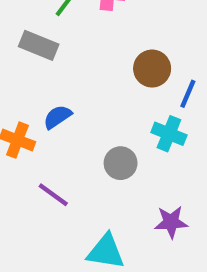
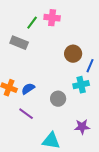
blue semicircle: (57, 117) -> (28, 89), moved
cyan cross: (169, 134) -> (81, 85), turned -35

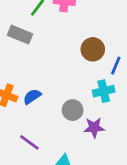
purple line: (26, 114) -> (29, 142), moved
purple star: (82, 127) -> (94, 128), moved

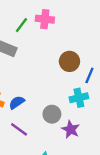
purple star: (94, 128) -> (71, 129), turned 30
purple line: (29, 142) -> (19, 129), moved

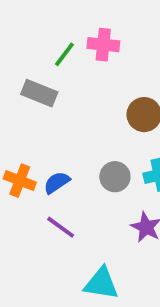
gray circle: (52, 114) -> (115, 177), moved

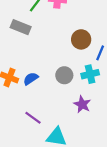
purple line: (61, 227) -> (33, 118), moved

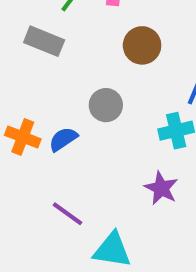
brown circle: (81, 39) -> (142, 45), moved
gray circle: (64, 75) -> (106, 105), moved

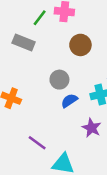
blue semicircle: (63, 139) -> (69, 101), moved

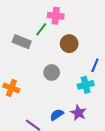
green line: (40, 18) -> (41, 29), moved
blue semicircle: (69, 101) -> (57, 115), moved

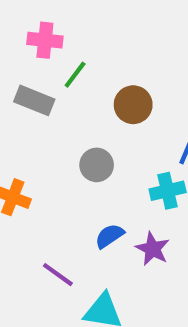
pink cross: (56, 16) -> (45, 40), moved
blue semicircle: (57, 115) -> (109, 236), moved

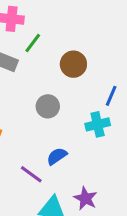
purple star: (152, 249) -> (85, 198), moved
purple line: (58, 275) -> (31, 174), moved

